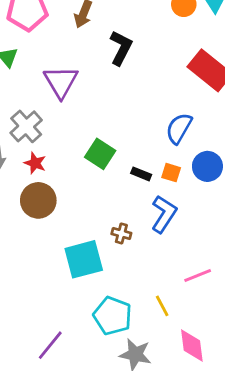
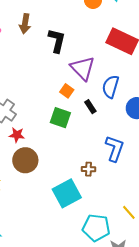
purple triangle: (61, 82) -> (83, 68), moved
orange square: (171, 173) -> (67, 91), moved, turned 32
black rectangle: (141, 174) -> (90, 107), moved, turned 48

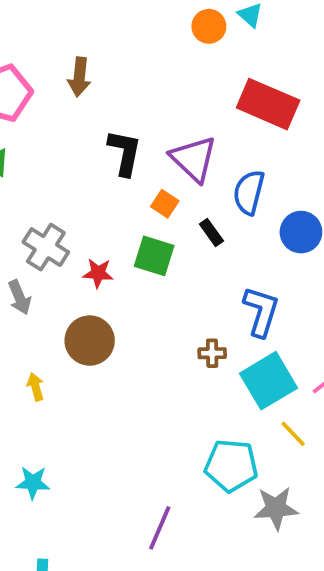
black L-shape: (57, 41) -> (125, 153), moved
red star: (17, 135) -> (98, 273), moved
cyan square: (67, 193) -> (268, 381), moved

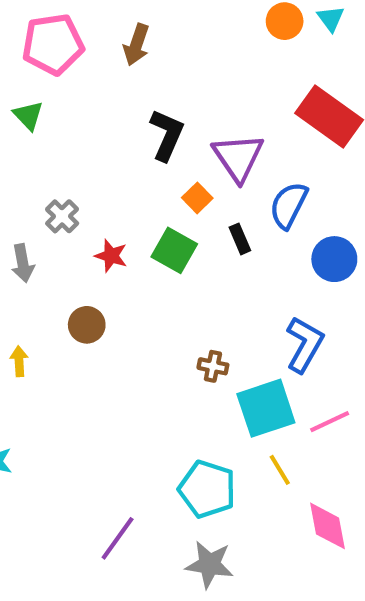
gray cross: (46, 247) -> (62, 216), size x0.7
blue L-shape: (261, 312) -> (305, 344), moved
brown circle: (90, 341) -> (87, 325), size x0.7
gray star: (276, 508) -> (209, 565), moved

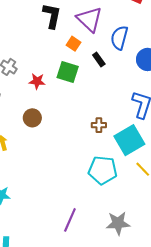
cyan pentagon: (207, 489) -> (103, 170), moved

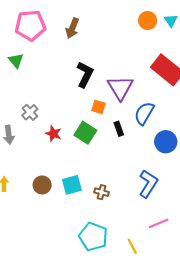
orange square: (74, 44) -> (98, 107), turned -32
brown circle: (32, 118) -> (42, 185), moved
cyan square: (129, 140) -> (72, 185), moved, size x0.7

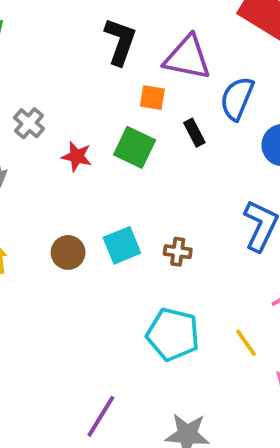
purple triangle: (120, 88) -> (187, 58), turned -40

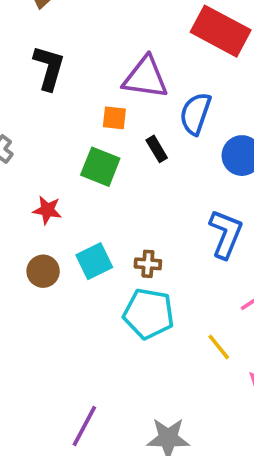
black L-shape: (120, 41) -> (49, 68), moved
red star: (77, 156) -> (47, 210), moved
cyan pentagon: (173, 334) -> (149, 314), moved

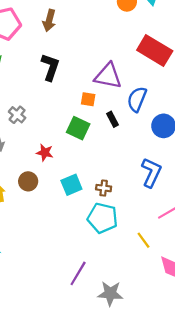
brown circle: (43, 271) -> (28, 181), moved
purple line: (84, 426) -> (78, 273), moved

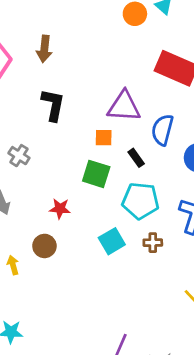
gray cross: (17, 115) -> (19, 156), moved
cyan square: (71, 185) -> (112, 241), moved
brown cross: (104, 188) -> (153, 243), moved
cyan pentagon: (103, 218) -> (140, 201), moved

